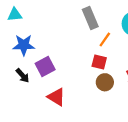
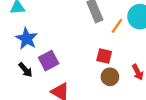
orange line: (105, 39) -> (117, 26), moved
blue star: (24, 45) -> (27, 39), turned 30

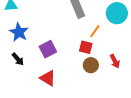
orange line: (117, 26) -> (95, 31), moved
purple square: (49, 61) -> (48, 49), moved

